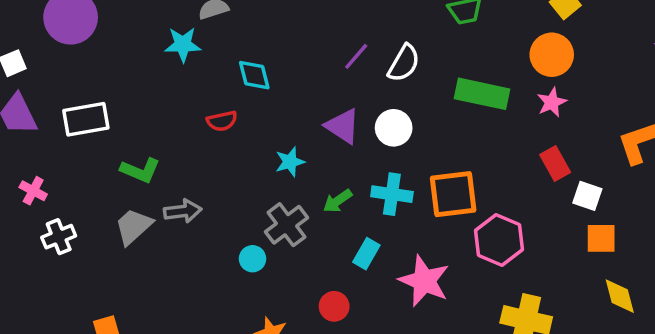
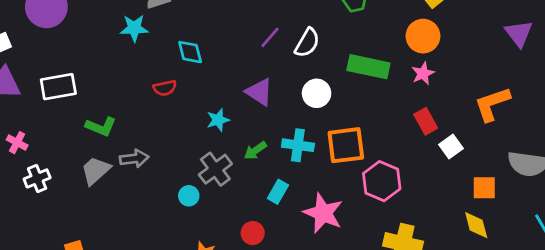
white circle: (394, 128) -> (317, 93), moved
white square: (587, 196) -> (451, 147), turned 35
orange square: (601, 238) -> (484, 188), moved

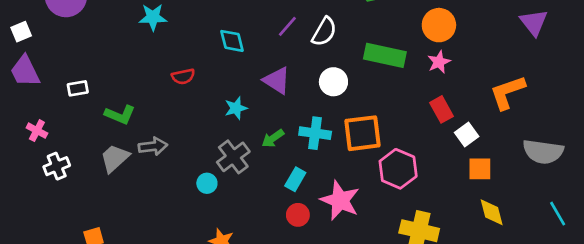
cyan diamond: (190, 52) -> (232, 41), moved
white rectangle: (58, 87) -> (78, 88), moved, size x0.6
orange square: (484, 188) -> (480, 169), moved
red circle: (253, 233) -> (298, 215), moved

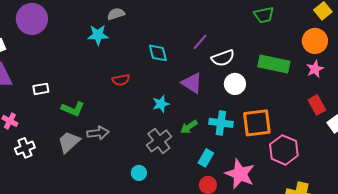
white semicircle: (324, 32) -> (223, 58), moved, turned 40
cyan circle: (207, 183) -> (139, 173), moved

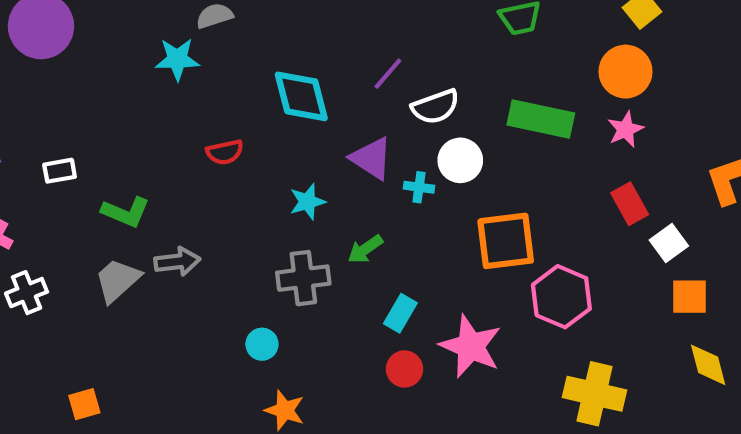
cyan diamond: (158, 53) -> (301, 96), size x1.4
cyan cross: (221, 123) -> (419, 187), moved, size x0.6
gray cross: (159, 141) -> (303, 278), turned 30

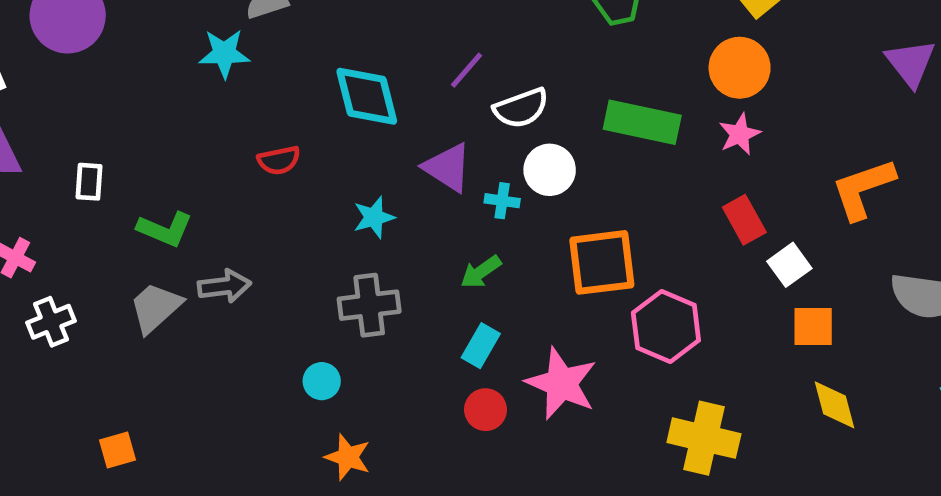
white rectangle: (60, 171) -> (89, 182), turned -76
green arrow: (365, 249) -> (481, 272), moved

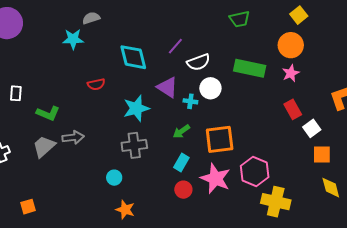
cyan star: (374, 217) -> (136, 108), size x1.5
orange square: (602, 262) -> (220, 139), moved
pink hexagon: (666, 327) -> (255, 172), moved

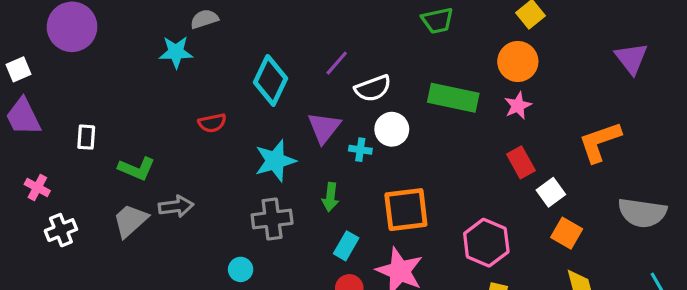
cyan diamond: (133, 57) -> (271, 80), turned 40
purple triangle: (167, 87) -> (324, 128), turned 35
green arrow: (181, 131) -> (330, 197), moved, turned -48
orange square: (322, 154) -> (567, 233), turned 30
pink hexagon: (255, 172) -> (486, 243), moved

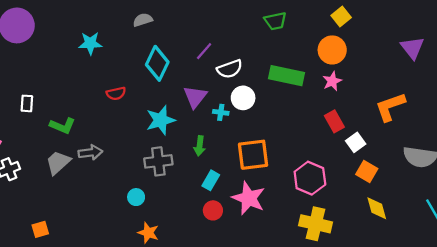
gray semicircle: (204, 19) -> (143, 20), moved

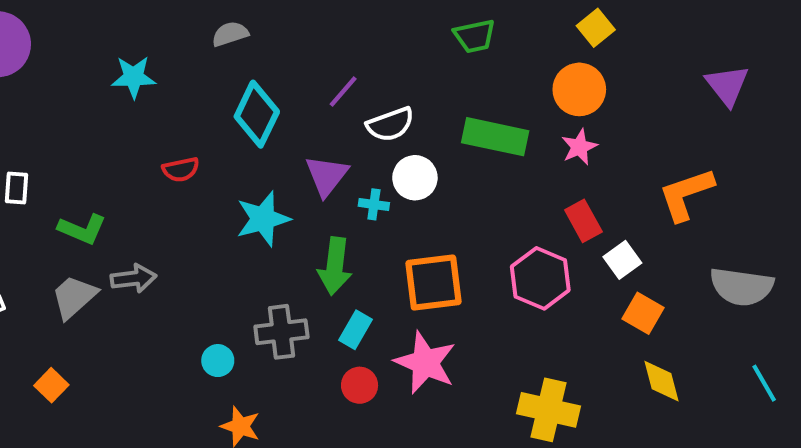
green arrow: (200, 146) -> (335, 266), size x1.5
gray cross: (158, 161) -> (281, 332), moved
pink hexagon: (310, 178) -> (540, 278), moved
orange square: (40, 229) -> (51, 385), moved, turned -30

